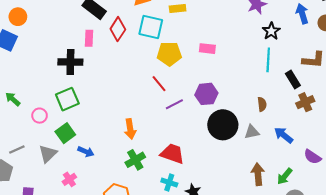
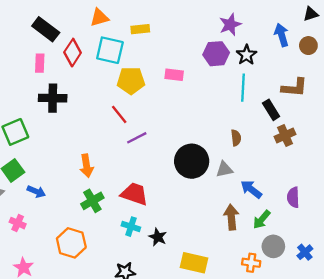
black cross: (70, 62) -> (53, 98), moved
purple hexagon: (206, 94) -> (216, 54), moved
blue arrow: (284, 135) -> (251, 189), moved
purple semicircle: (312, 157) -> (293, 197), turned 54
pink cross: (69, 179) -> (18, 223), turned -32

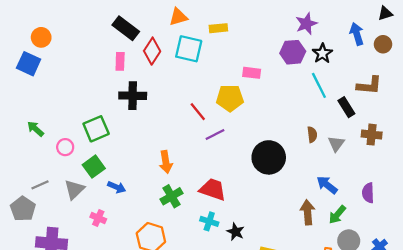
yellow pentagon: (131, 81) -> (230, 98), moved
cyan line: (243, 88) -> (319, 85), turned -30
brown cross: (285, 135) -> (372, 135), moved, turned 30
gray triangle: (224, 169) -> (336, 144), moved, turned -42

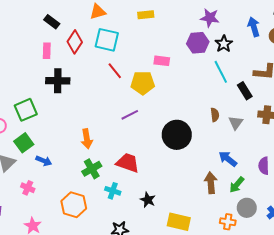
purple star: (306, 24) -> (210, 18), turned 30
black rectangle: (126, 28) -> (52, 22), size x0.7
yellow rectangle: (218, 28) -> (146, 15), moved
red line: (198, 112) -> (115, 71), moved
cyan cross: (209, 221) -> (113, 191), moved

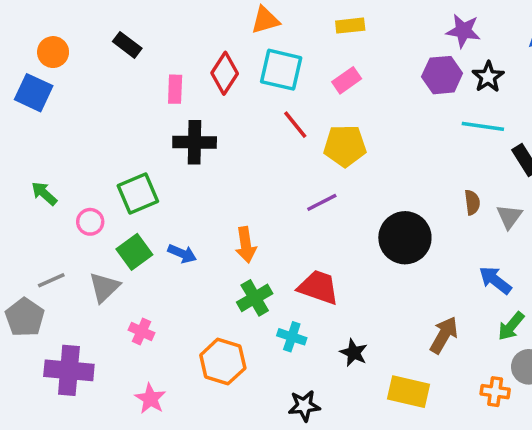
black rectangle: (52, 22) -> (127, 45), moved
pink rectangle: (162, 61) -> (347, 80), moved, turned -42
cyan line: (221, 72) -> (483, 126), turned -55
blue arrow: (44, 161) -> (182, 254), moved
brown arrow: (211, 183) -> (444, 335), moved, turned 35

